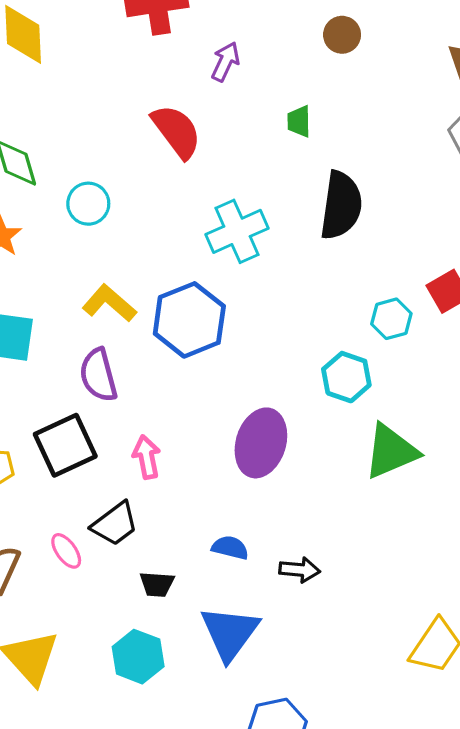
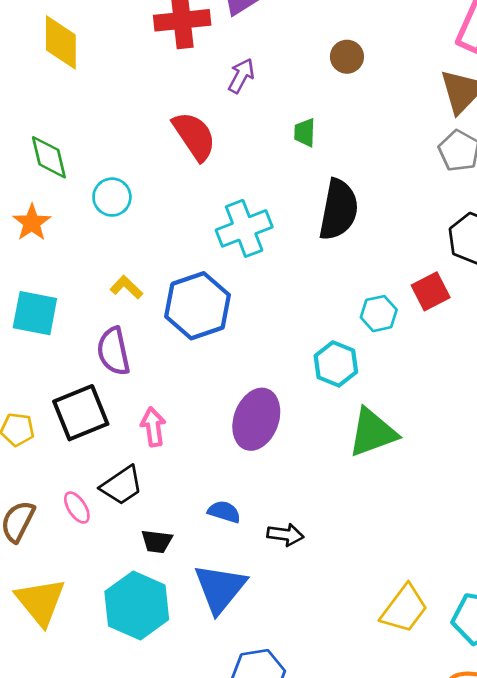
yellow L-shape: (109, 303) -> (126, 287), size x0.7
cyan hexagon: (138, 657) -> (137, 605), size x1.4

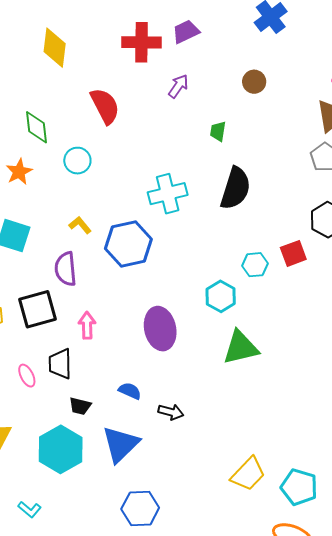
red semicircle: (194, 136) -> (105, 106), moved
purple ellipse: (256, 419) -> (160, 329), turned -39
black trapezoid: (122, 485) -> (60, 364), turned 116

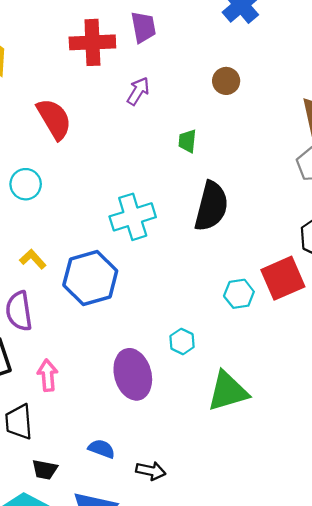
purple trapezoid: (186, 32) -> (143, 27), turned 108
red square: (293, 253) -> (283, 278), size x1.4
cyan hexagon: (221, 296) -> (182, 341), moved, size x0.7

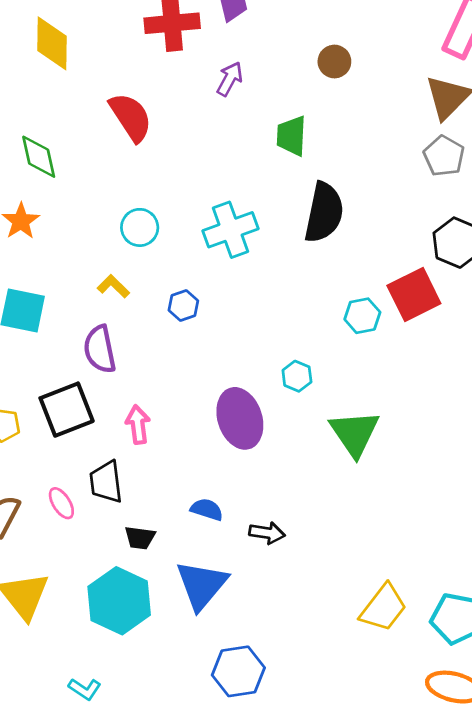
green trapezoid: (187, 141) -> (291, 136), size x1.4
cyan circle: (26, 184) -> (140, 227), moved
blue hexagon: (90, 278) -> (183, 305), size x0.5
green triangle: (228, 391) -> (355, 433), turned -45

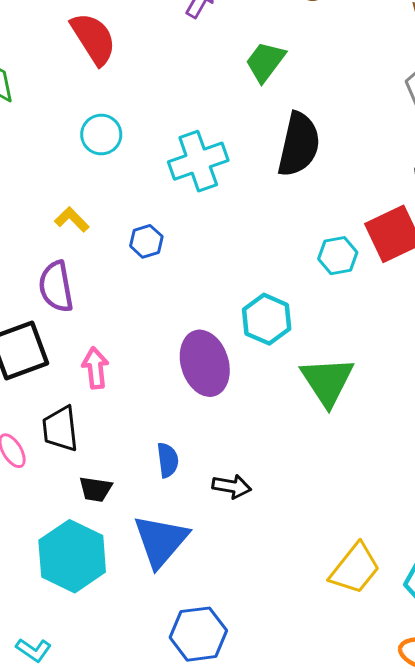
green trapezoid: (291, 136) -> (265, 62), turned 33
cyan circle: (140, 227) -> (101, 135), moved
cyan hexagon: (297, 376) -> (267, 319), size x1.5
blue semicircle: (207, 509) -> (168, 460), turned 64

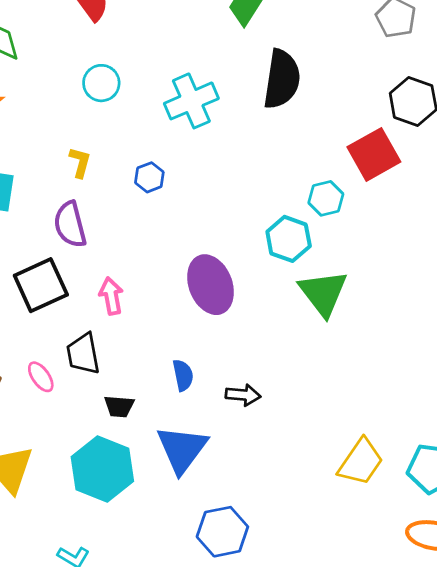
yellow L-shape: (72, 219) -> (80, 162), turned 64
cyan hexagon: (338, 256) -> (326, 198), moved
cyan hexagon: (267, 319) -> (289, 239), moved

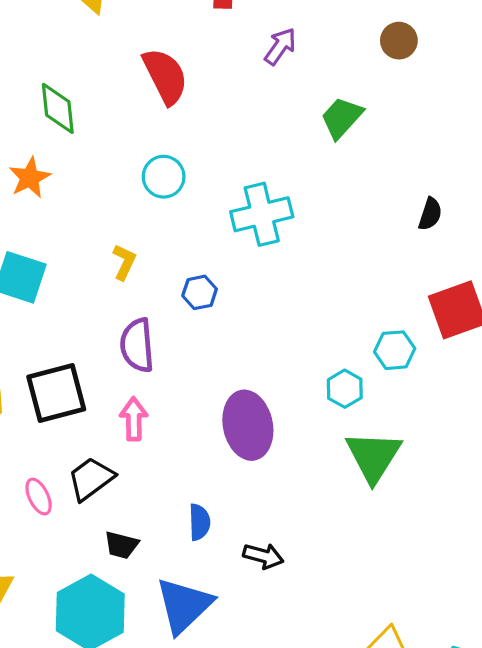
black semicircle: (282, 79) -> (430, 214), moved, size x0.5
purple semicircle: (70, 225) -> (137, 345), moved
cyan hexagon: (289, 239) -> (345, 389), size x0.7
black trapezoid: (83, 354) -> (91, 479), turned 54

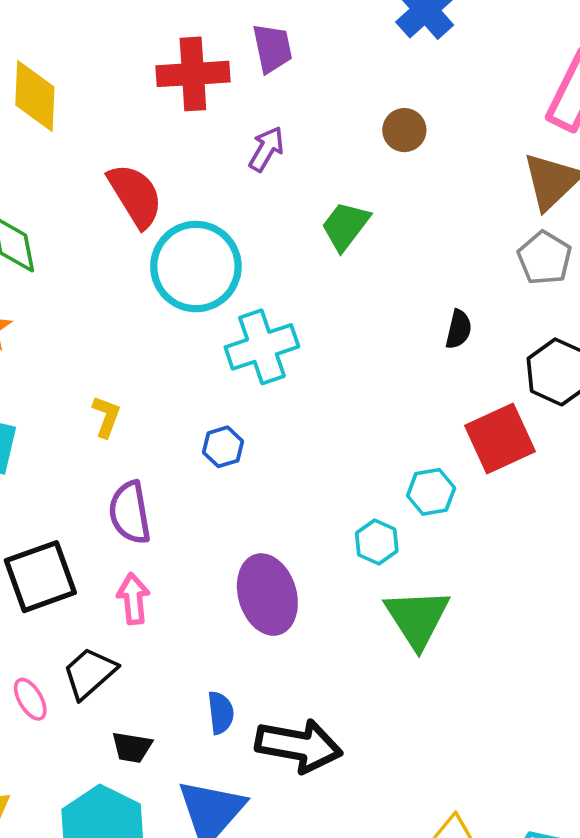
cyan circle: (164, 177) -> (196, 267), moved, size x1.8
blue hexagon: (200, 292) -> (223, 447), moved
black arrow: (263, 556) -> (299, 746), size x1.8

